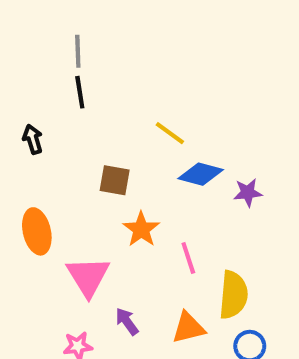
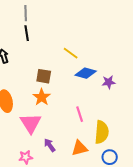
orange star: (141, 229) -> (42, 97), moved

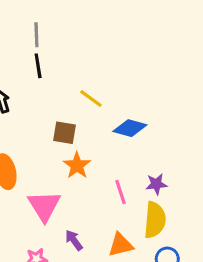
yellow line: (71, 53) -> (91, 99), moved
purple star: (109, 82) -> (156, 184), moved
orange star: (42, 97) -> (77, 165), moved

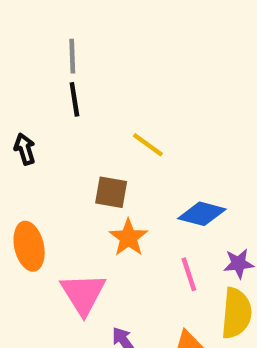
blue diamond: (130, 128) -> (202, 214), moved

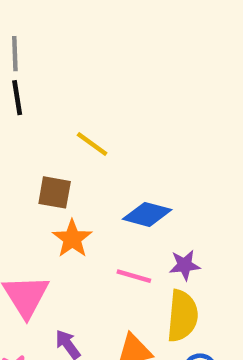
pink line: (189, 274) -> (134, 276), turned -56

